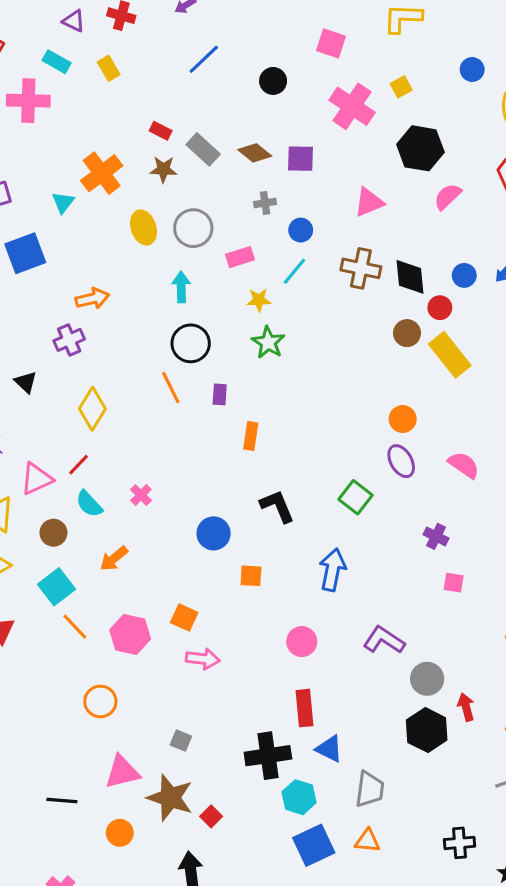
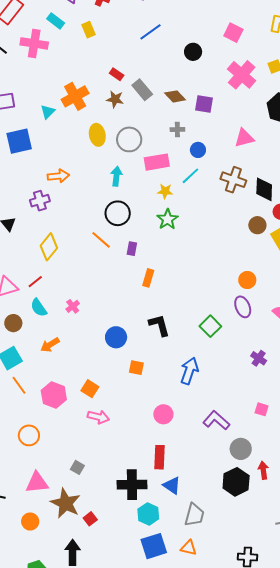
pink rectangle: (240, 257) -> (157, 162), size x1.4
orange line: (171, 388) -> (101, 240), turned -30
pink square: (454, 583) -> (262, 409), moved

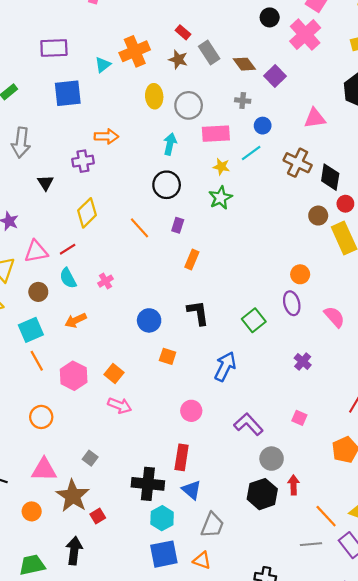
pink cross: (242, 75) -> (305, 35), moved
purple square: (204, 104) -> (275, 76), turned 30
orange line: (101, 240) -> (140, 228), moved

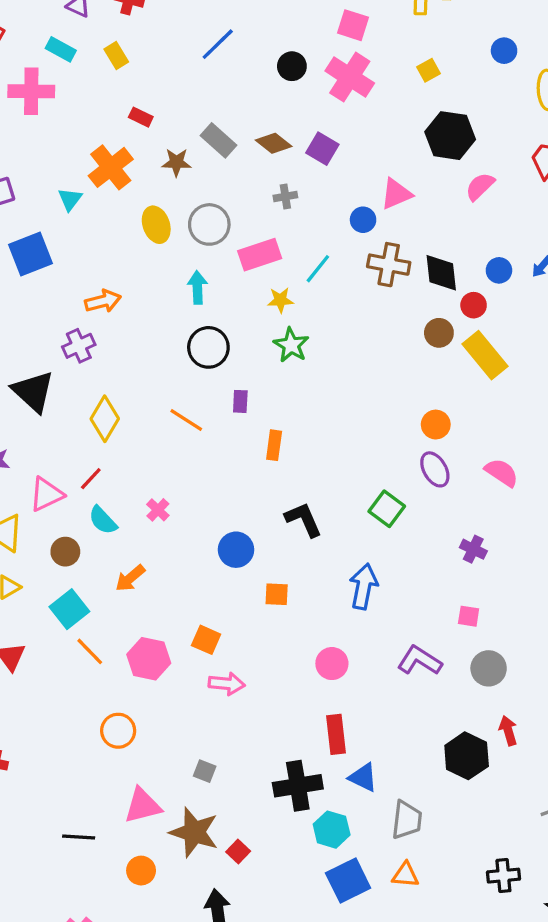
red rectangle: (183, 32) -> (141, 117), moved
blue circle: (263, 126) -> (363, 220), moved
black triangle: (45, 183) -> (33, 391), size x1.8
pink square: (299, 418) -> (469, 616), moved
gray circle: (272, 459) -> (489, 668), moved

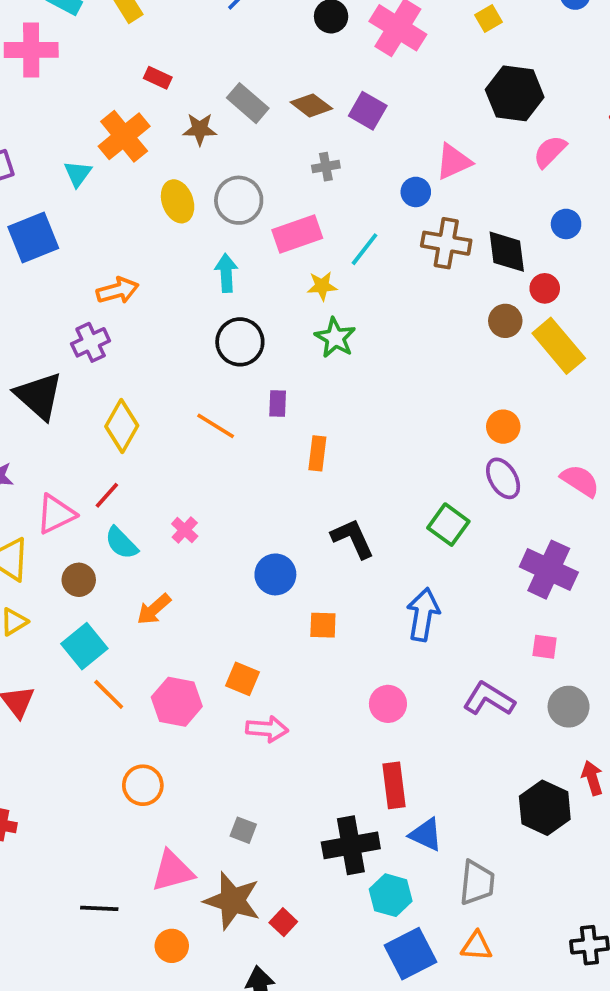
blue circle: (499, 270) -> (566, 224), moved
purple cross: (473, 549) -> (549, 570), size x1.8

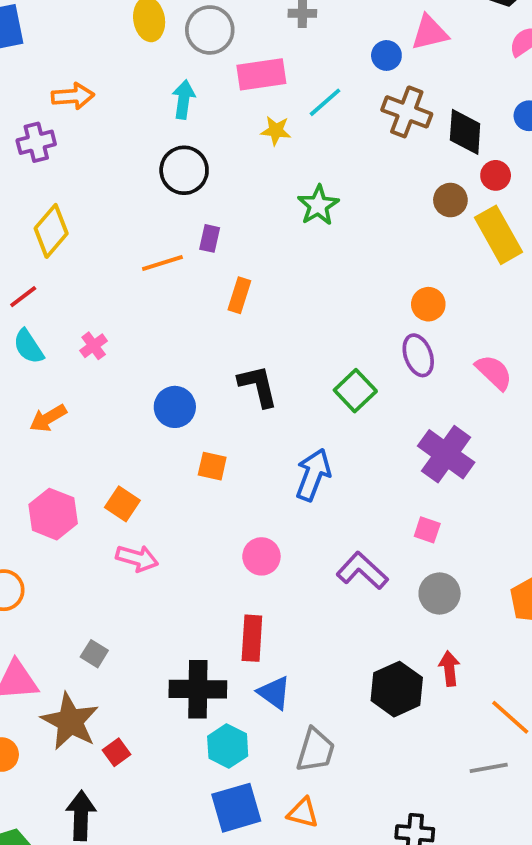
green star: (335, 338) -> (318, 205), moved
orange line: (216, 426) -> (162, 263), moved, turned -60

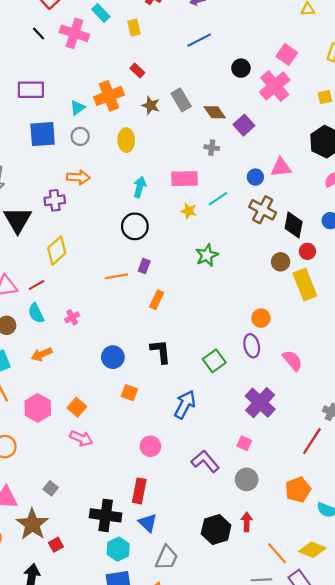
gray circle: (210, 30) -> (80, 136), moved, size x0.7

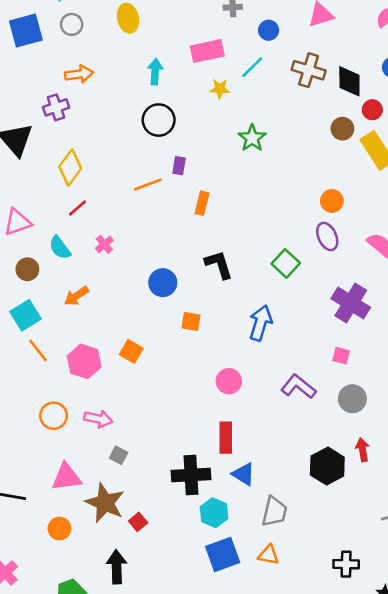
blue circle: (255, 177) -> (269, 30), moved
red line: (37, 285) -> (77, 208), moved
pink arrow: (81, 438) -> (98, 419), moved

